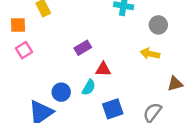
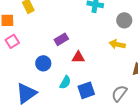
cyan semicircle: (89, 87) -> (65, 82), moved
blue circle: (61, 92) -> (43, 63), moved

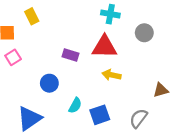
purple rectangle: (61, 39) -> (70, 55), turned 48
yellow arrow: (117, 44) -> (111, 75), moved
red triangle: (78, 57) -> (104, 47), moved, size x1.6

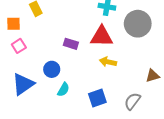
gray circle: (144, 33) -> (138, 24), size x1.6
cyan semicircle: (75, 105) -> (63, 89), moved
blue triangle: (29, 118) -> (23, 84), moved

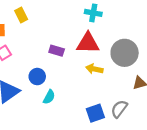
gray circle: (138, 24) -> (125, 53), moved
blue square: (97, 98) -> (95, 113), moved

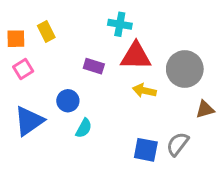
cyan cross: (93, 13) -> (120, 24), moved
yellow rectangle: (21, 15) -> (46, 31), moved
blue square: (95, 113) -> (146, 150), turned 30

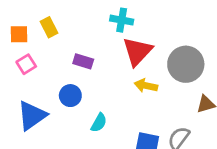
red triangle: (136, 56) -> (137, 51), turned -48
purple rectangle: (94, 66) -> (83, 61), moved
cyan semicircle: (84, 128) -> (99, 123), moved

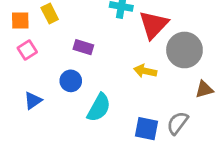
red triangle: (137, 51) -> (154, 25), moved
blue triangle: (32, 116) -> (33, 101), size x0.6
cyan semicircle: (99, 123) -> (99, 108), size x1.5

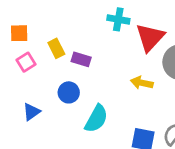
yellow rectangle: (50, 13) -> (56, 48), moved

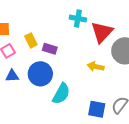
blue circle: (69, 92) -> (40, 74), size x1.5
blue triangle: (32, 112) -> (12, 76), moved, turned 32

